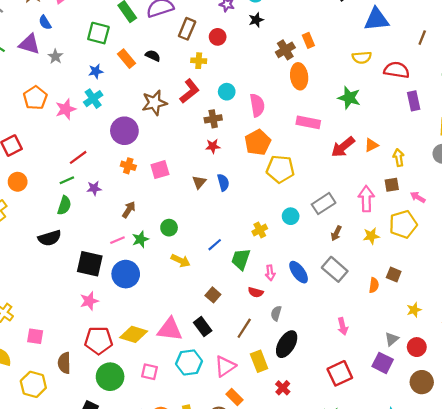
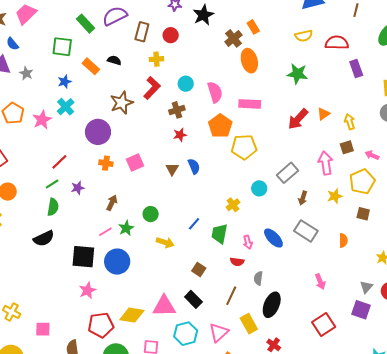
black star: (256, 20) -> (203, 15), size x1.5
pink rectangle: (308, 122) -> (250, 104), moved
brown square: (394, 275) -> (363, 214), moved

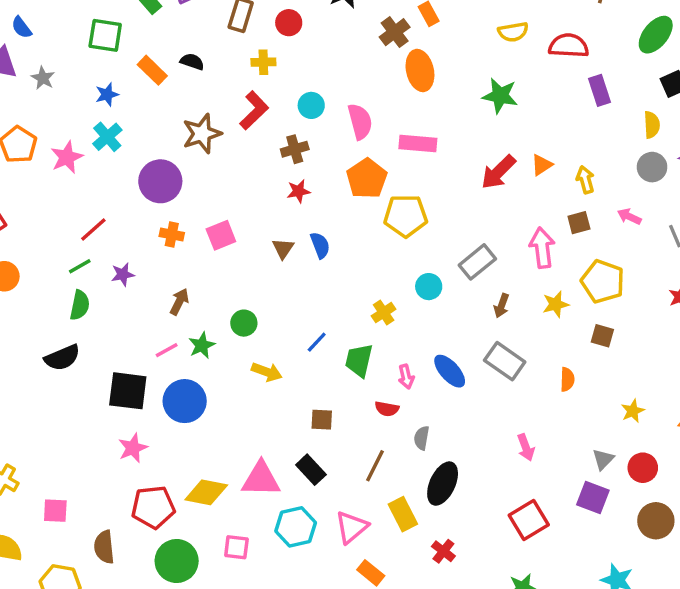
pink arrow: (372, 155) -> (629, 216), moved
yellow pentagon: (362, 182) -> (603, 281), turned -30
brown square: (199, 269) -> (322, 420), turned -32

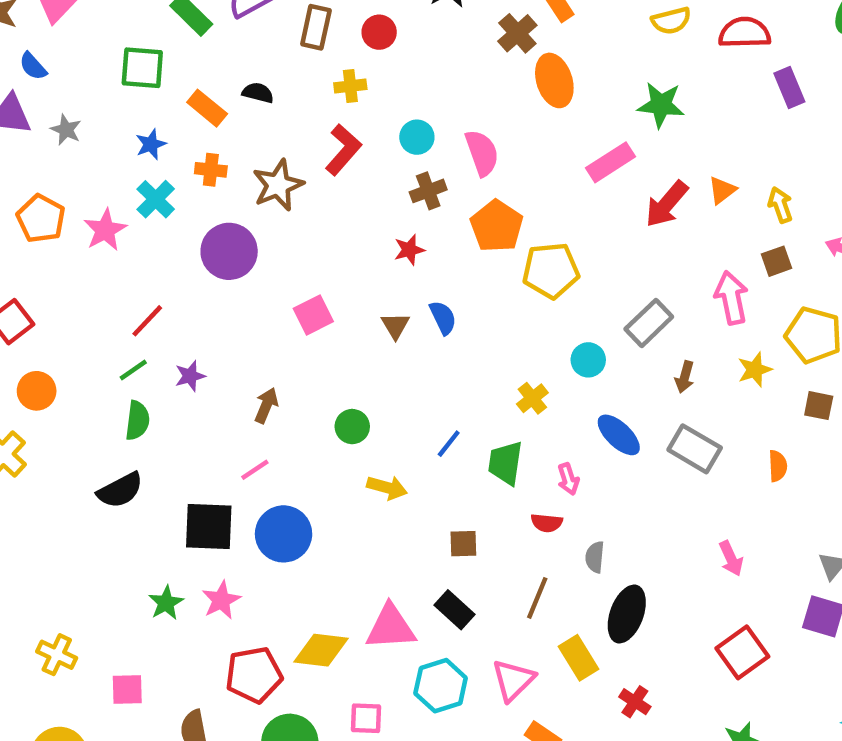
pink rectangle: (418, 144) -> (611, 162), moved, turned -33
brown cross: (295, 149) -> (428, 191), moved
orange cross: (172, 234) -> (211, 170), moved
green star: (202, 345) -> (166, 603), moved
blue ellipse: (450, 371) -> (619, 435), moved

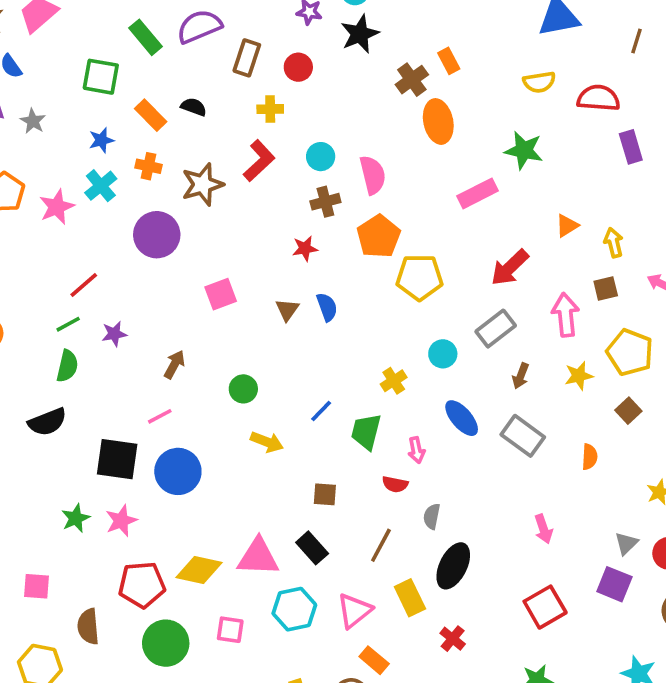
red arrow: (667, 204) -> (510, 268), moved
brown square: (819, 406) -> (628, 411), turned 30

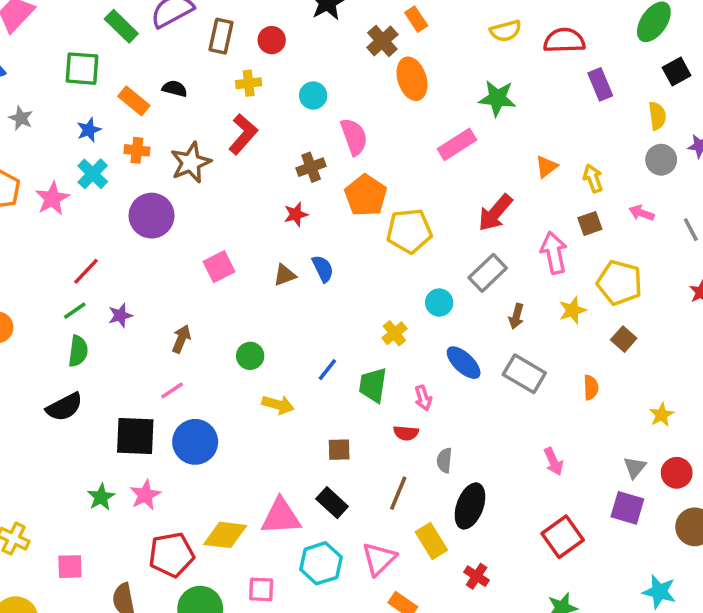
cyan circle: (321, 157) -> (313, 95), moved
brown triangle: (287, 310) -> (285, 275), turned 40

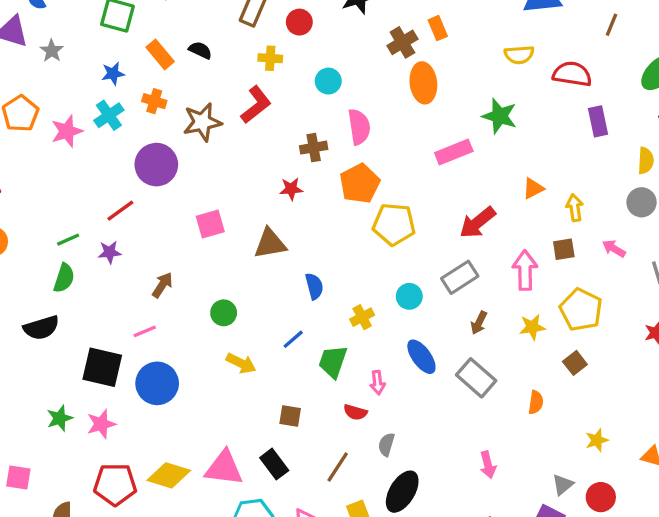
blue semicircle: (323, 269) -> (314, 286), moved
red line: (86, 271) -> (120, 211), moved
brown triangle: (285, 275) -> (270, 244), size x1.5

